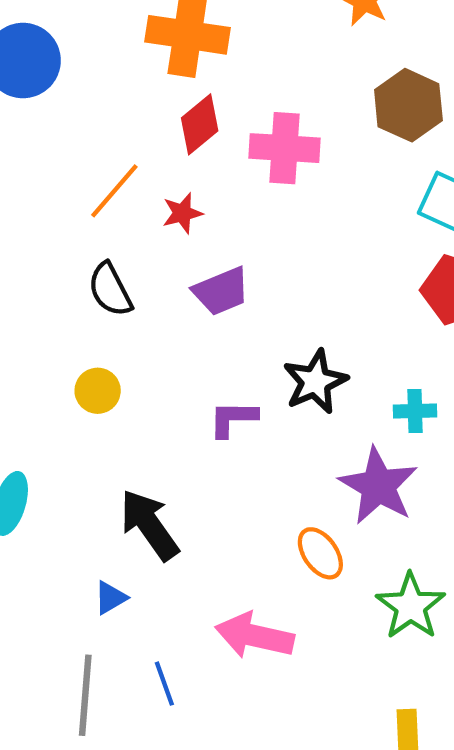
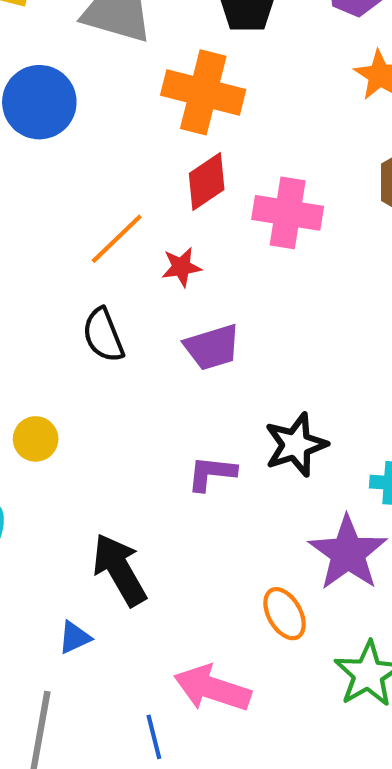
yellow circle: (98, 391) -> (36, 439), moved
blue line: (164, 684) -> (154, 737), moved

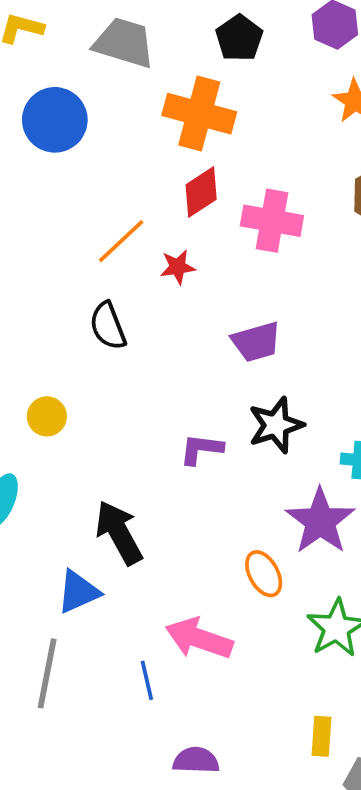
purple trapezoid: (212, 347) -> (256, 342), moved
blue triangle: (74, 637) -> (78, 592), size x1.5

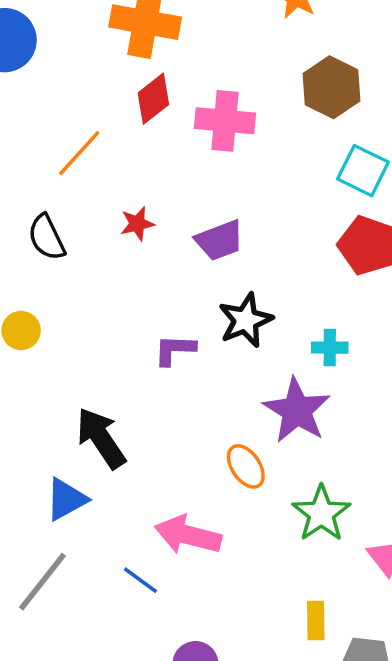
red star: (178, 267) -> (137, 224), moved
black semicircle: (108, 326) -> (47, 237), moved
gray line: (47, 673) -> (42, 582), turned 32
blue line: (147, 680) -> (140, 580), turned -36

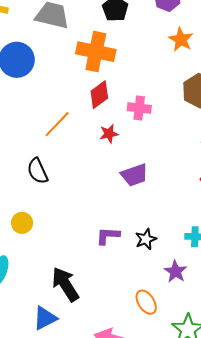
pink cross: (225, 121) -> (139, 108), size x0.7
red star: (137, 224) -> (109, 134), moved
black star: (246, 320) -> (146, 239), moved, size x0.7
purple star: (297, 410) -> (175, 271), size x0.6

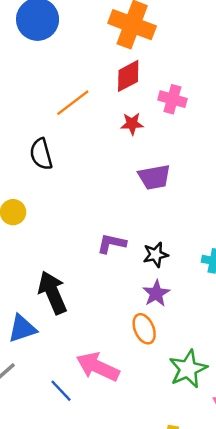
purple star: (175, 271) -> (156, 293), moved

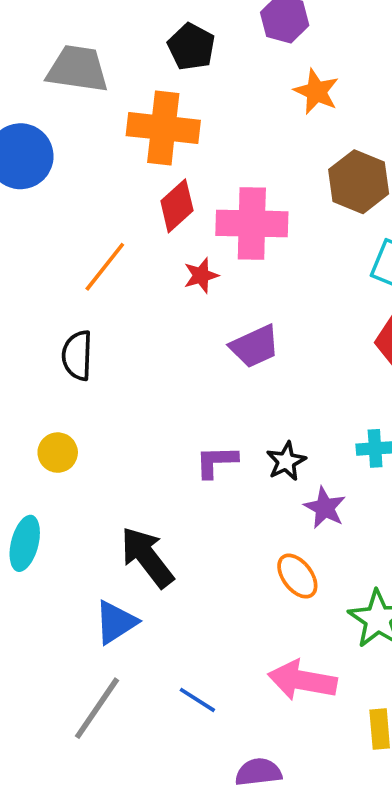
pink cross: (172, 99) -> (252, 224), size x1.6
black semicircle: (41, 154) -> (77, 355), turned 32
purple star: (156, 293) -> (325, 508), moved
pink arrow: (98, 367) -> (302, 680), moved

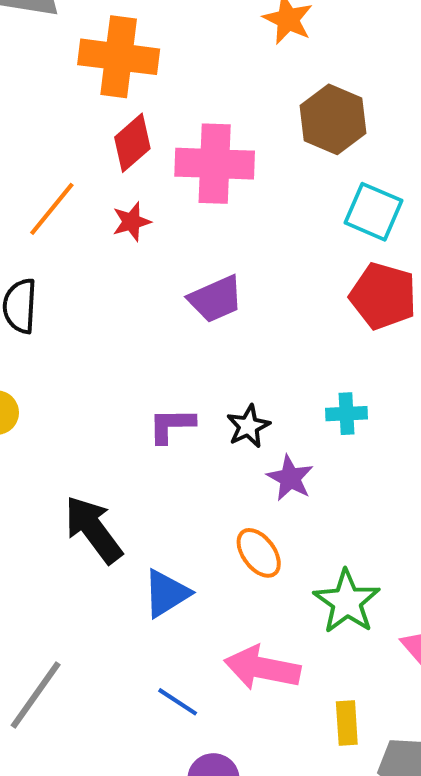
red star: (201, 275) -> (132, 222), moved
blue triangle: (116, 622) -> (166, 593), moved
blue line: (197, 700) -> (178, 702), moved

